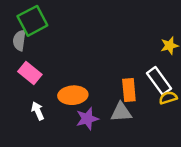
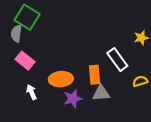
green square: (32, 21) -> (27, 17), turned -30
white rectangle: (159, 81) -> (117, 59), moved
orange rectangle: (129, 90) -> (94, 75), moved

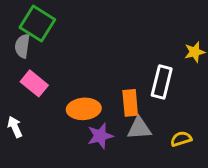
white rectangle: (117, 59) -> (162, 82), turned 50
yellow semicircle: (140, 81) -> (181, 139), moved
white arrow: (31, 92) -> (15, 127), moved

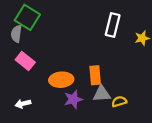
white rectangle: (162, 82) -> (113, 25), moved
white arrow: (15, 127) -> (23, 104), moved, turned -80
yellow semicircle: (181, 139) -> (119, 102), moved

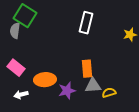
white rectangle: (113, 25) -> (86, 23), moved
pink rectangle: (25, 61) -> (16, 68), moved
orange ellipse: (61, 80) -> (45, 80), moved

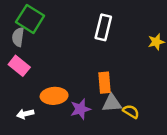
pink rectangle: (16, 68) -> (19, 66), moved
yellow semicircle: (109, 93) -> (131, 111), turned 48

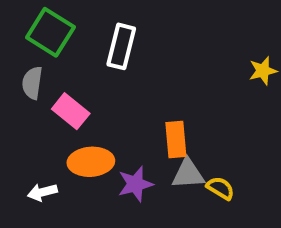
white rectangle: (103, 27) -> (121, 46), moved
gray semicircle: (18, 37) -> (32, 83), moved
pink rectangle: (19, 66) -> (71, 111), moved

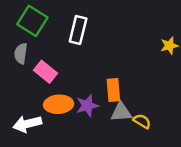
purple star: (135, 184) -> (87, 106), moved
white arrow: (42, 192) -> (27, 124), size x1.5

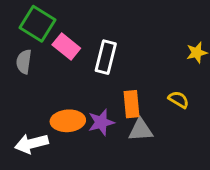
white rectangle: (78, 30) -> (106, 57), moved
pink rectangle: (46, 72) -> (66, 47), moved
yellow semicircle: (142, 121) -> (179, 100), moved

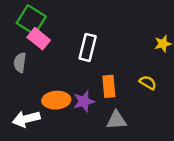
pink rectangle: (66, 47) -> (39, 39), moved
gray semicircle: (24, 62) -> (20, 62), moved
gray triangle: (141, 130) -> (116, 120), moved

